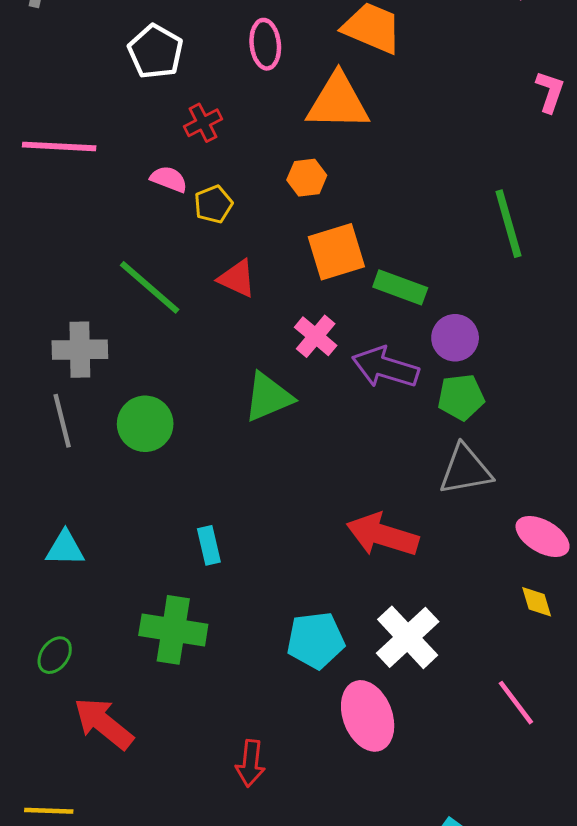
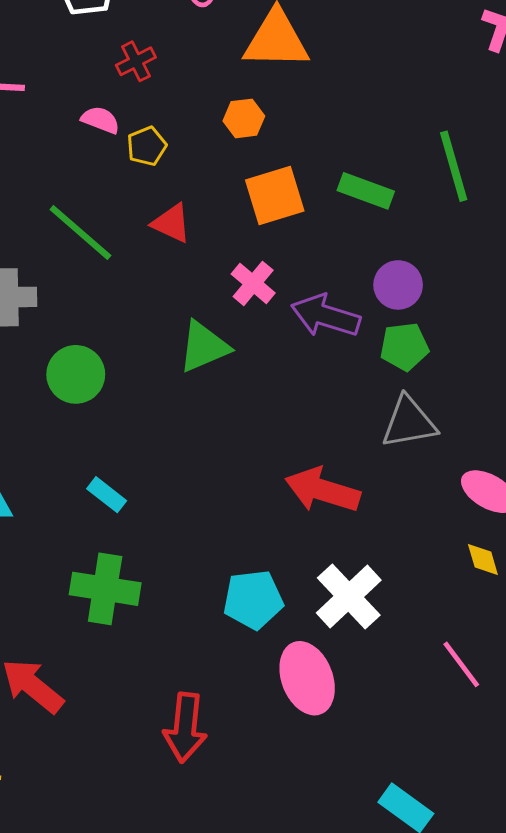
green rectangle: (400, 287) -> (366, 191), moved
cyan rectangle: (209, 545) -> (107, 495), moved, turned -39
red arrow: (250, 763) -> (185, 728), size x1.4

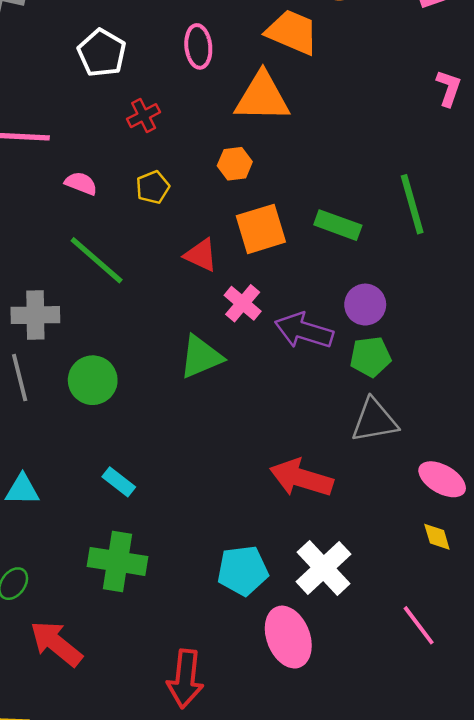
pink semicircle: (100, 120) -> (81, 183), moved
red triangle: (171, 223) -> (201, 255), moved

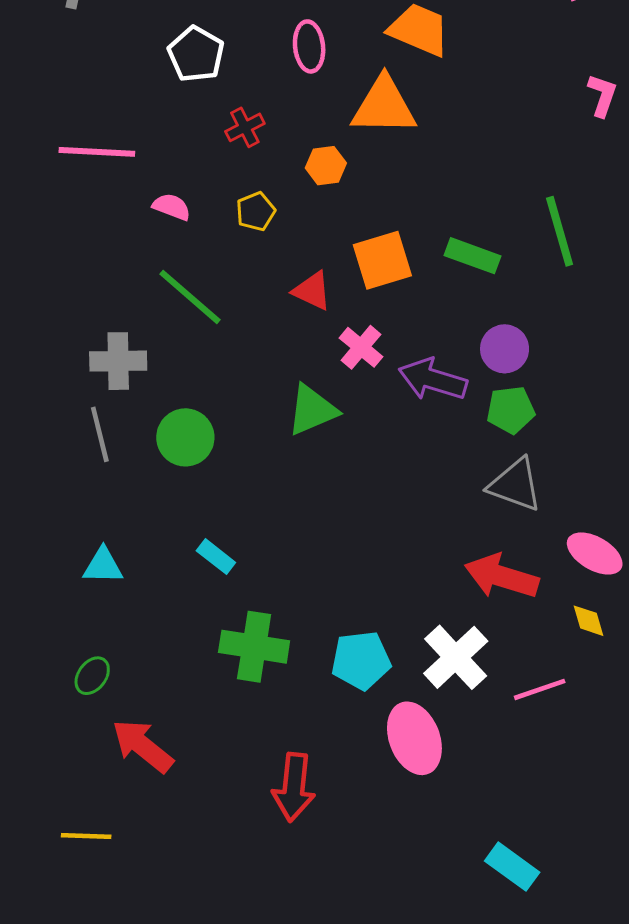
orange hexagon: (235, 164) -> (326, 166), moved
gray triangle: (374, 421) -> (515, 485), turned 30
red arrow: (301, 478) -> (502, 576), moved
green cross: (117, 561) -> (254, 647), moved
pink line: (419, 625) -> (540, 689), moved, turned -72

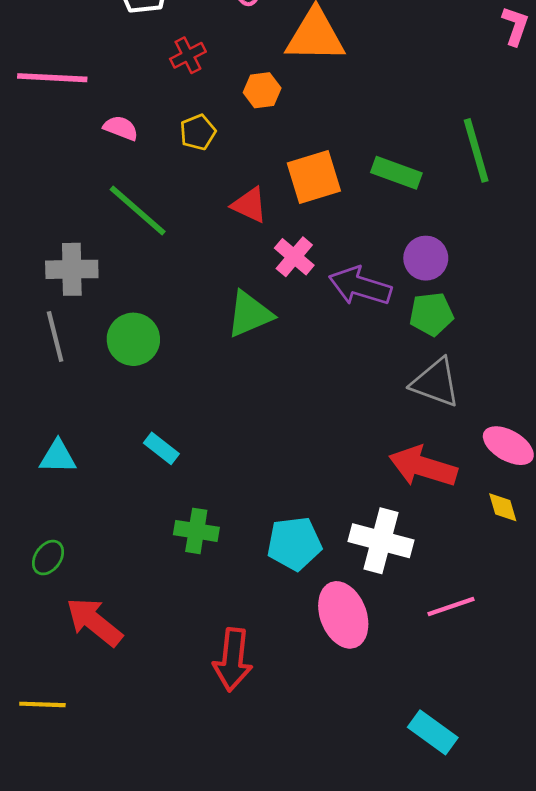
green cross: (254, 647) -> (196, 531), size x0.7
white cross: (456, 657) -> (381, 541), turned -32
pink line: (540, 689) -> (451, 606), moved

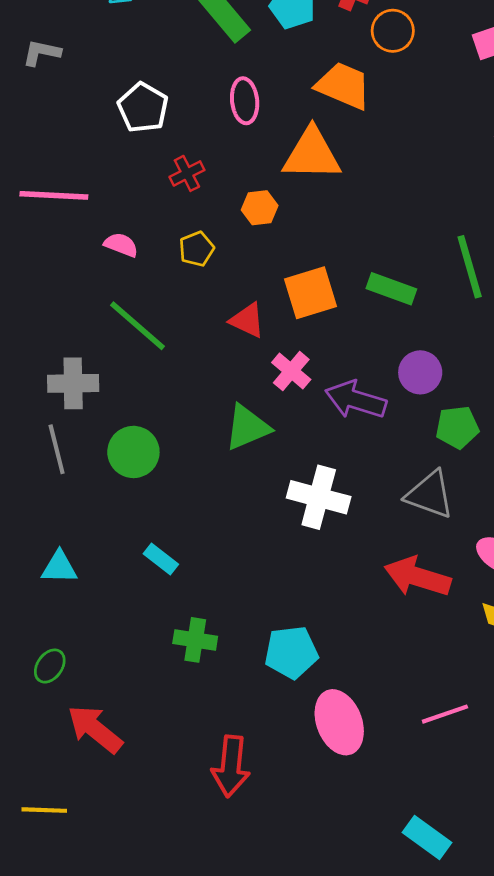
green pentagon: (431, 314) -> (457, 427), moved
white cross: (381, 541) -> (319, 497), moved

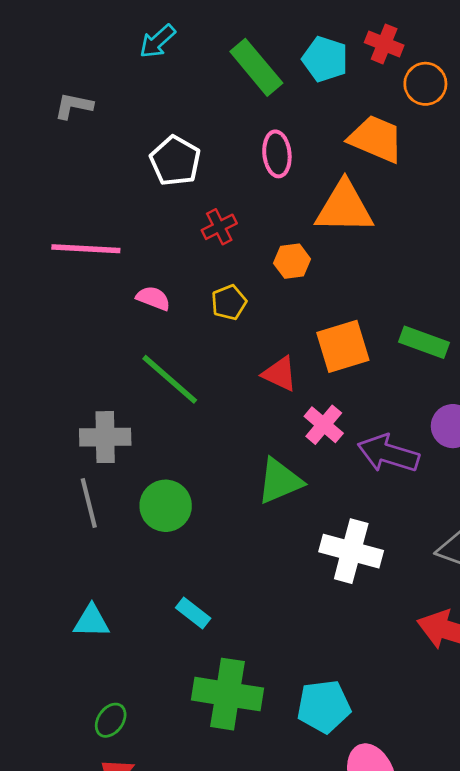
green cross: (195, 640) -> (227, 694), size x1.6
green ellipse: (50, 666) -> (111, 720), moved

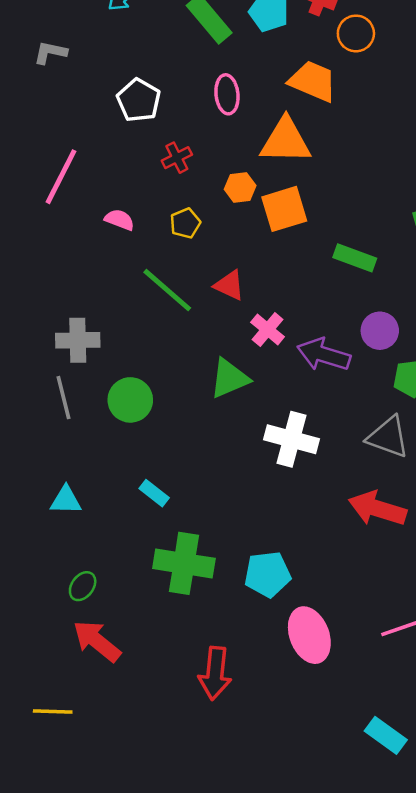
pink line: (86, 249) -> (61, 177), turned -66
orange square: (343, 346) -> (284, 209), moved
green line: (170, 379) -> (167, 290), moved

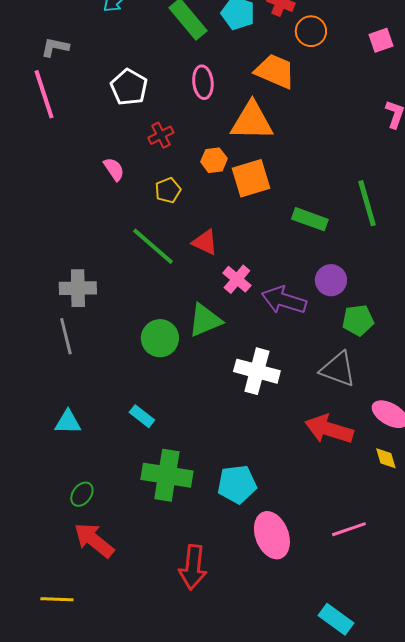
pink line: (61, 177) -> (44, 94), moved, turned -45
pink semicircle: (120, 220) -> (114, 169), moved, turned 35
green circle: (130, 400) -> (160, 338), moved

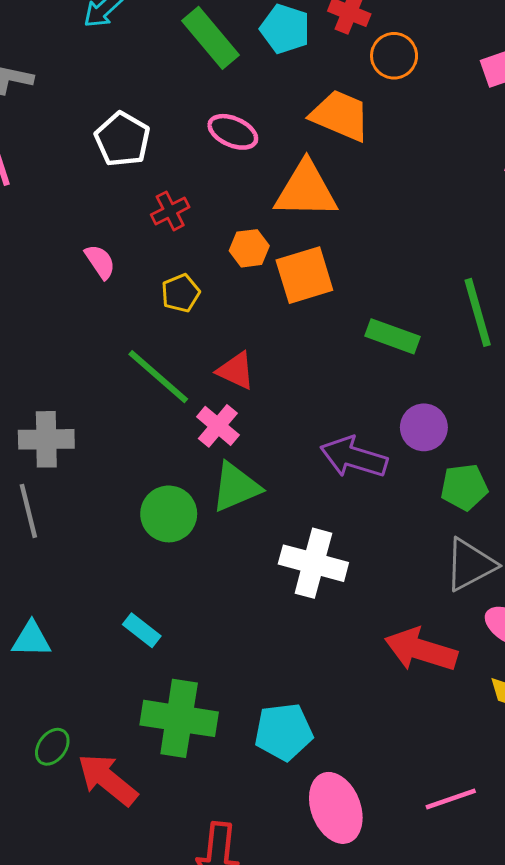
pink ellipse: (203, 82) -> (233, 132), turned -60
pink cross: (237, 279) -> (218, 426), moved
gray triangle: (338, 369) -> (470, 565), moved, turned -48
red arrow: (94, 540) -> (107, 780), moved

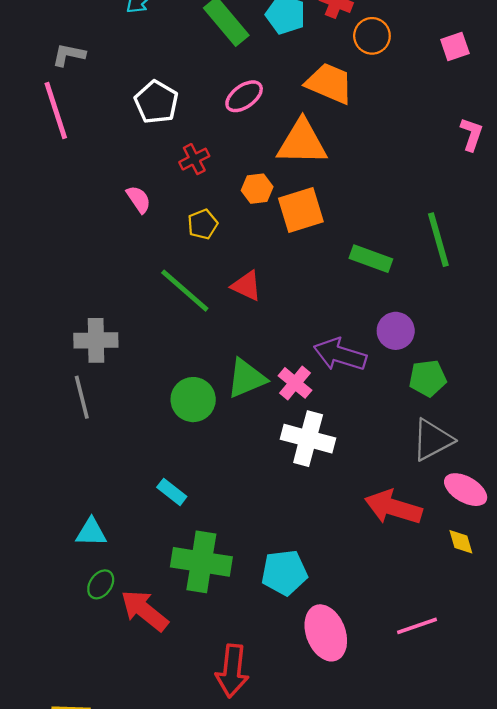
pink ellipse: (233, 132) -> (244, 96), turned -60
pink cross: (218, 426) -> (295, 383), moved
cyan triangle: (31, 639) -> (91, 532), moved

